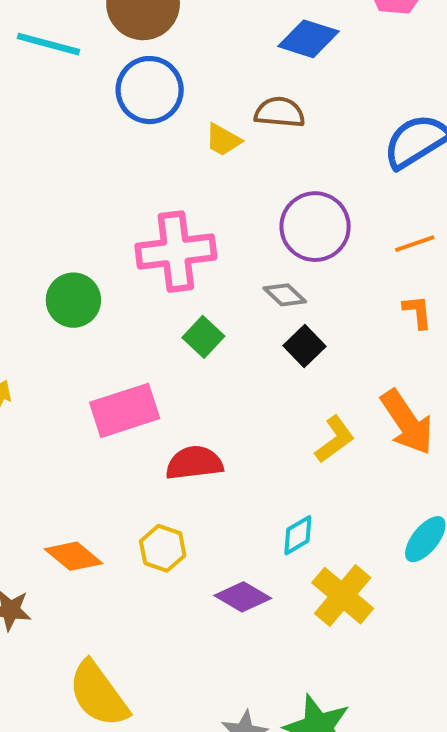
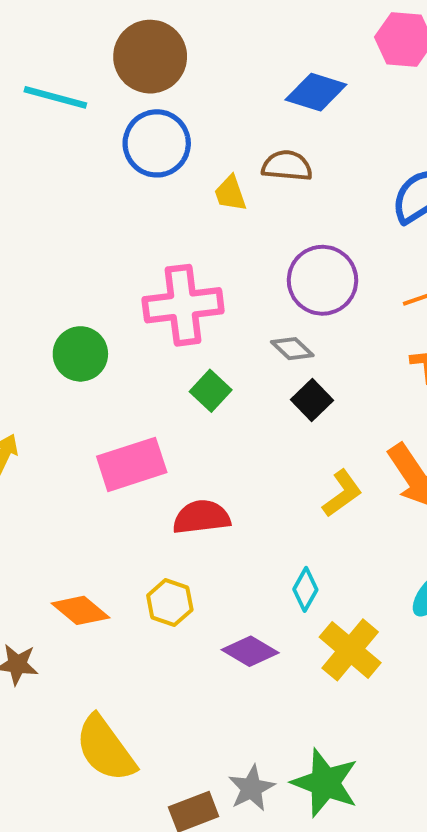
yellow trapezoid: (223, 140) -> (230, 193), turned 42
cyan diamond: (298, 535) -> (305, 589), turned -30

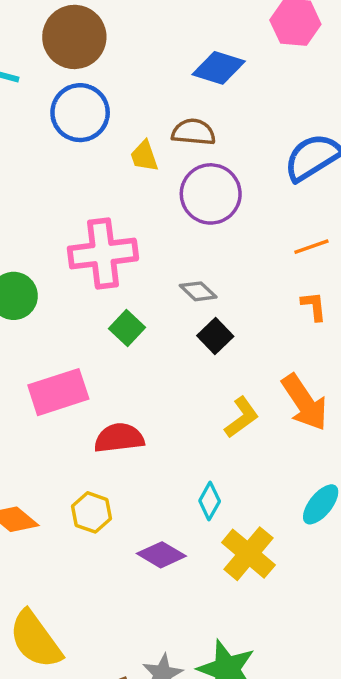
purple circle: (322, 280) -> (211, 194), moved

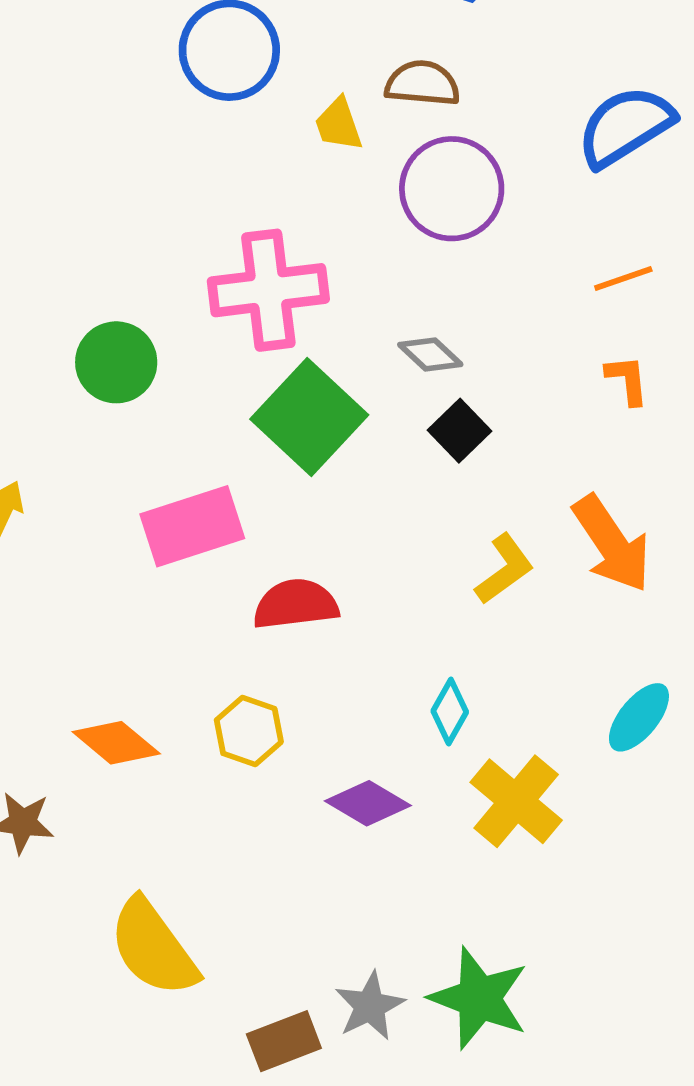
green square: (127, 328) -> (309, 417), size x1.8

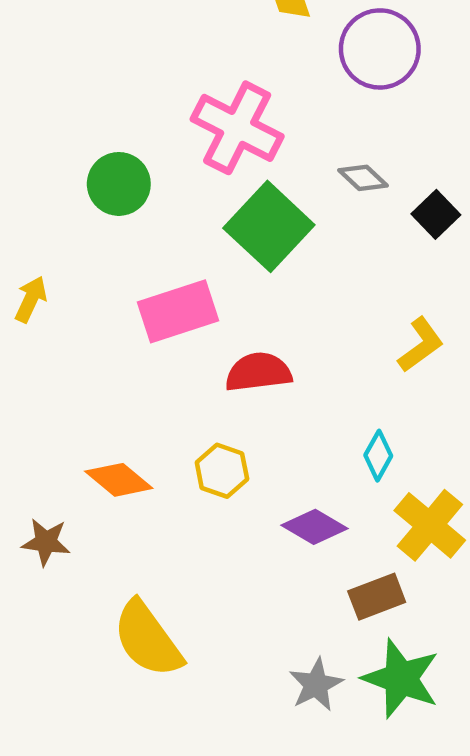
pink cross: (268, 290) -> (237, 128), turned 34
black square: (460, 431) -> (436, 214), moved
brown rectangle: (284, 1041) -> (377, 597), moved

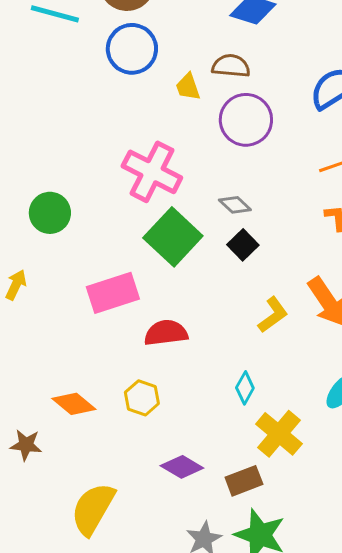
green circle: (119, 184) -> (50, 213), moved
black square: (436, 214) -> (243, 245), moved
purple diamond: (314, 527) -> (182, 467), moved
yellow semicircle: (148, 639) -> (93, 509), turned 66

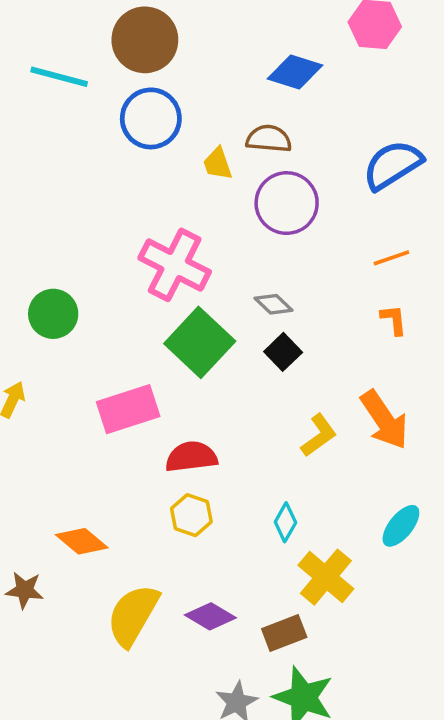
yellow hexagon: (142, 398) -> (191, 515), moved
yellow semicircle: (93, 509) -> (133, 615), moved

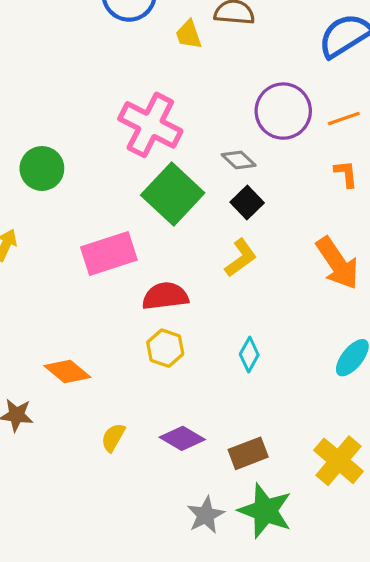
purple circle: (287, 203) -> (283, 111), moved
yellow L-shape: (319, 435) -> (241, 258), moved
yellow cross: (326, 577) -> (338, 461), moved
yellow semicircle: (133, 615) -> (113, 437), size x0.5

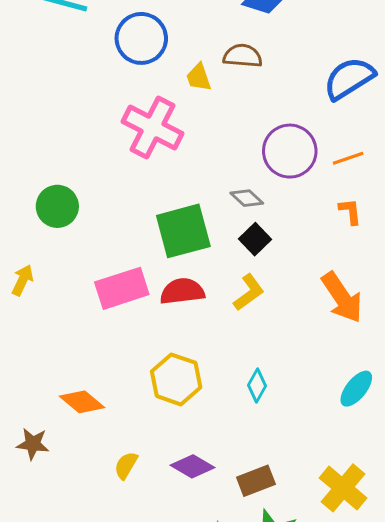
pink cross: (150, 125) -> (153, 128), moved
green square: (173, 194) -> (183, 231), turned 32
red semicircle: (165, 296) -> (182, 291), moved
yellow hexagon: (165, 348) -> (176, 379), size x1.4

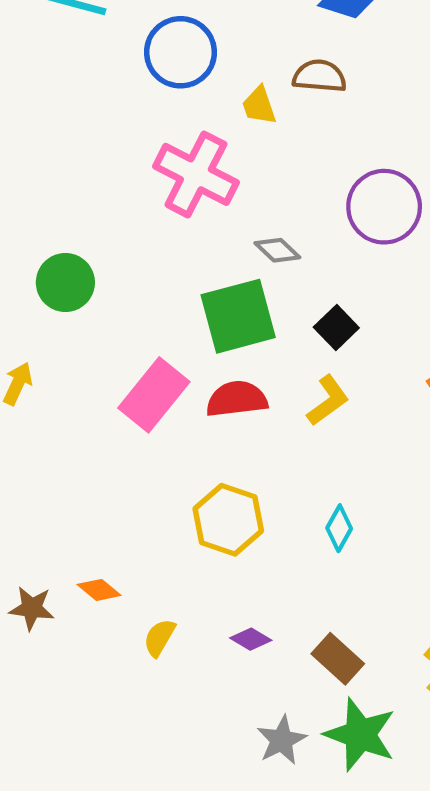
gray diamond: (247, 198) -> (277, 250), moved
pink rectangle: (122, 288) -> (154, 395), turned -33
orange diamond: (82, 402) -> (99, 590), moved, size x0.7
purple diamond: (192, 466) -> (251, 639), size x0.7
brown rectangle: (256, 481) -> (338, 659), turned 63

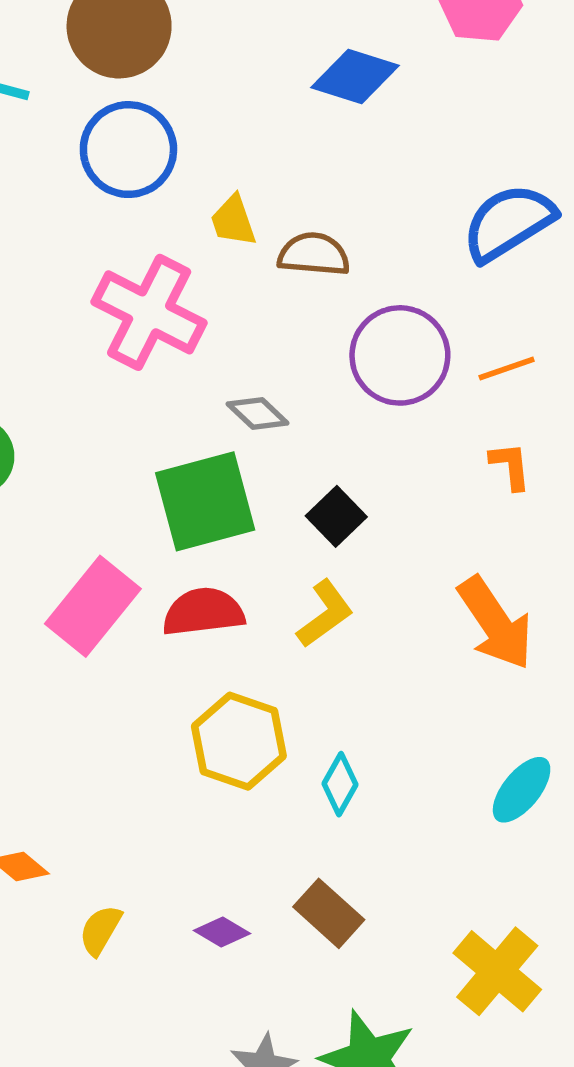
brown semicircle: (319, 76) -> (314, 254), moved
yellow hexagon: (228, 520) -> (239, 741), moved
brown rectangle: (338, 659) -> (329, 913), moved

